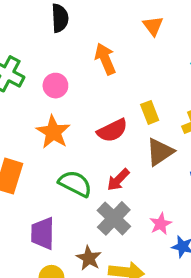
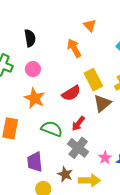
black semicircle: (60, 18) -> (30, 38), moved
orange arrow: (105, 59) -> (74, 48), moved
yellow rectangle: (150, 112) -> (93, 80), size x1.5
pink star: (161, 224) -> (105, 158), moved

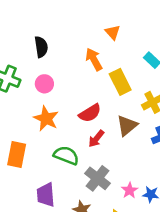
yellow rectangle: (93, 80) -> (120, 82), moved
red arrow: (78, 124) -> (96, 139), moved

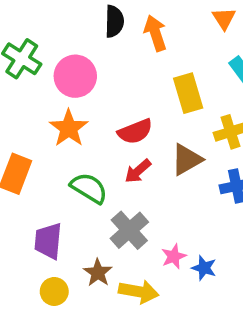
orange triangle: (113, 32) -> (224, 18), moved
black semicircle: (41, 47) -> (114, 21), moved
orange arrow: (94, 59) -> (155, 33), moved
pink circle: (44, 84) -> (75, 76), size x1.5

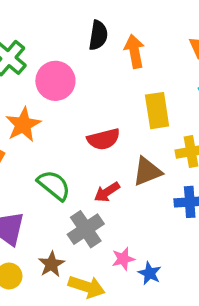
orange star: (69, 128) -> (23, 125), moved
red arrow: (138, 171) -> (107, 192), moved

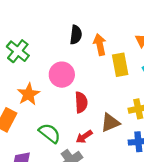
pink circle: (55, 81) -> (62, 75), moved
yellow rectangle: (157, 111) -> (120, 65), moved
red semicircle: (104, 139) -> (81, 102), turned -78

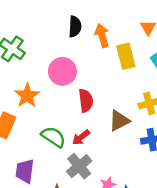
red arrow: (84, 137) -> (81, 137), moved

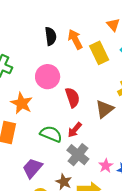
purple trapezoid: (25, 171) -> (32, 168), turned 45

